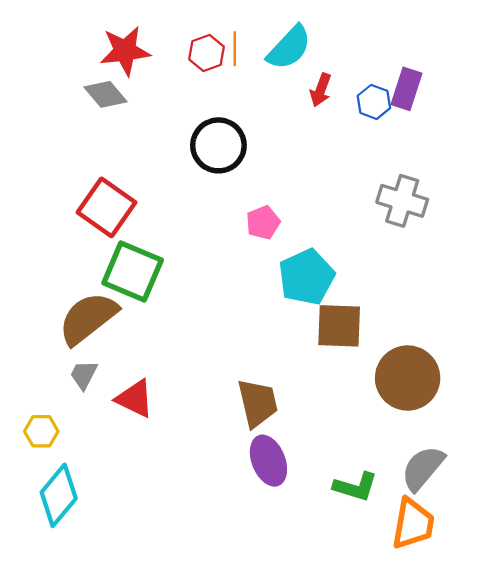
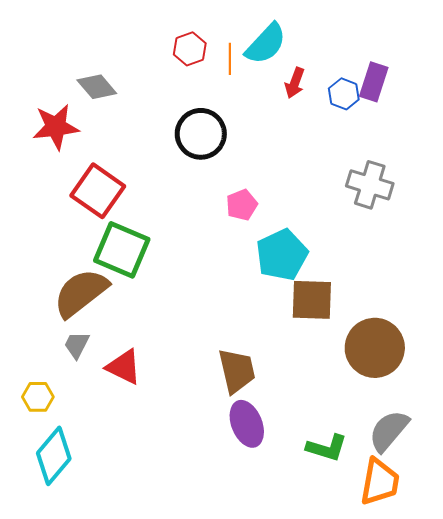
orange line: (235, 49) -> (230, 59), moved
red star: (125, 51) -> (56, 127), moved

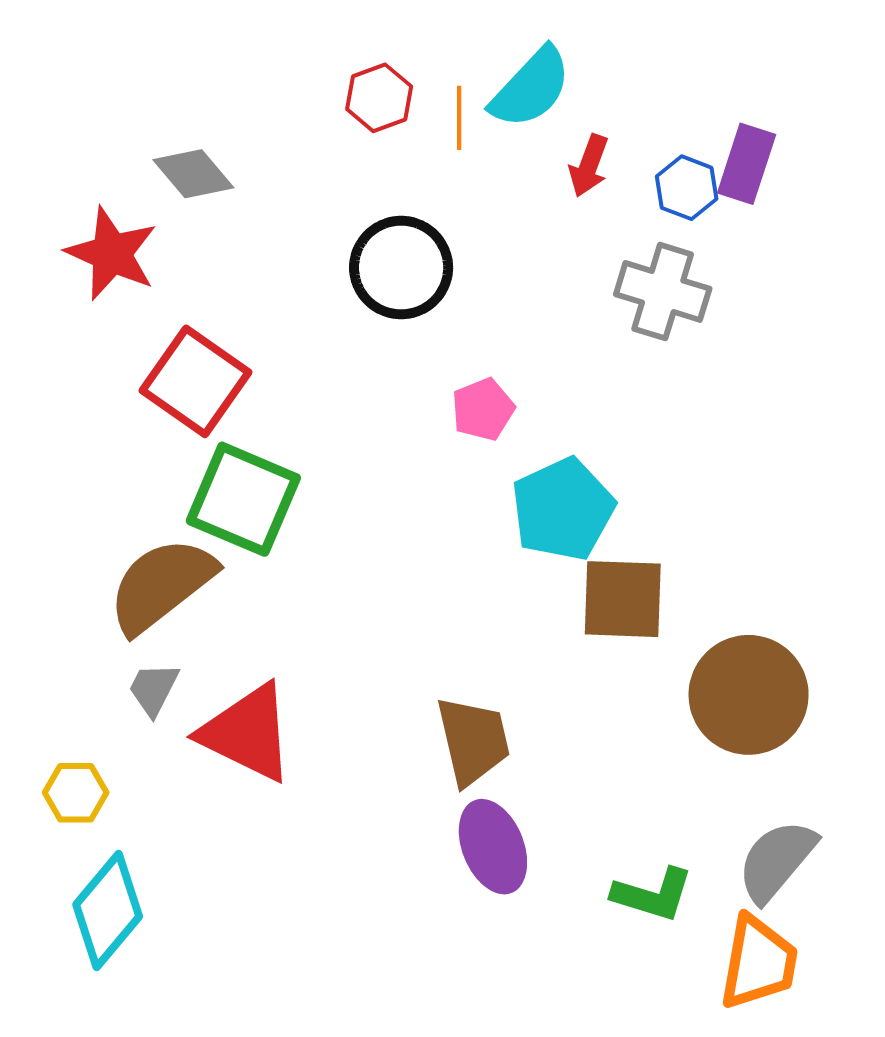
red star: (56, 127) -> (112, 254), turned 30
gray cross: (370, 185) -> (663, 292), moved
red triangle: (124, 367) -> (247, 733), size x1.4

